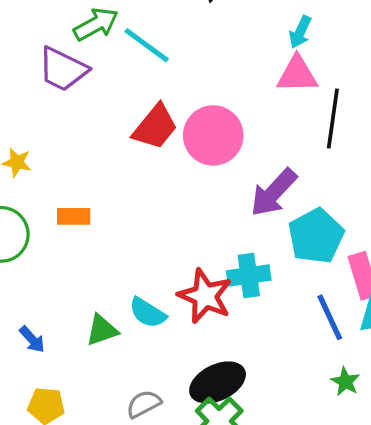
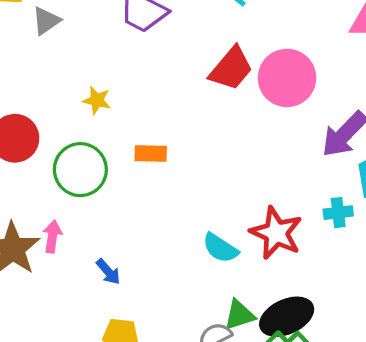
cyan cross: (249, 275) -> (338, 213), moved, size x0.7
green triangle: (102, 330) -> (239, 315), moved

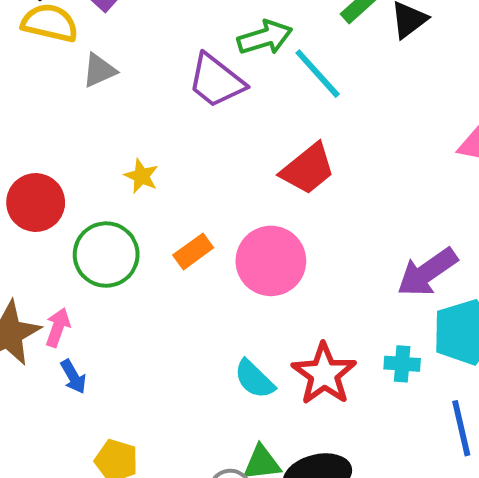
pink circle: (287, 78) -> (271, 261), moved
orange rectangle: (151, 154) -> (193, 251), turned -48
blue arrow: (108, 272) -> (73, 377), moved

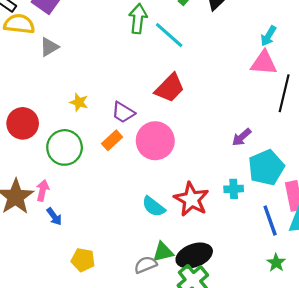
green arrow: (265, 37) -> (138, 19), turned -60
purple trapezoid: (216, 81) -> (123, 112), moved, size x0.7
purple arrow: (427, 272) -> (242, 137), size x0.6

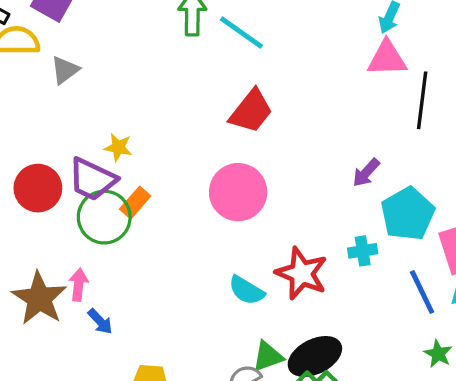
purple trapezoid: (123, 112) -> (92, 179), moved, size x1.4
orange rectangle: (112, 140) -> (135, 203), moved

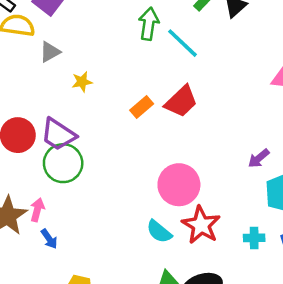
yellow star: (118, 147) -> (82, 82), moved, turned -30
pink circle: (238, 192) -> (179, 185), moved
orange rectangle: (135, 203) -> (142, 107), moved
cyan cross: (363, 251) -> (254, 238), moved

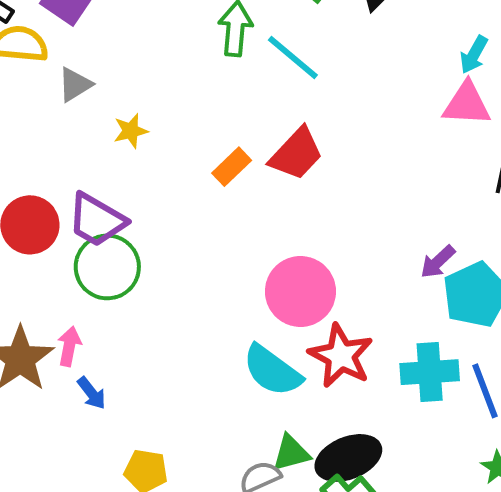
purple arrow: (259, 158) -> (438, 262), moved
cyan semicircle: (159, 232) -> (272, 371), size x1.4
cyan cross: (254, 238) -> (430, 372), size x1.6

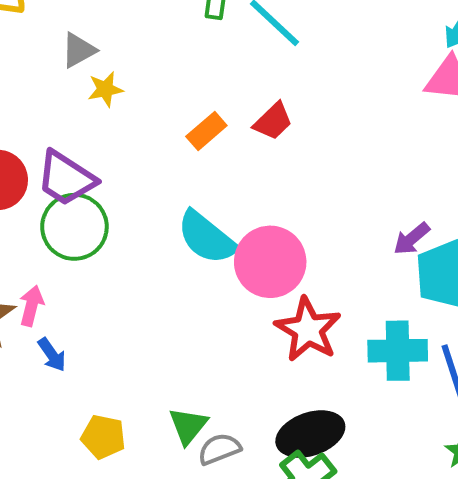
gray triangle: (75, 85) -> (79, 50), moved
red trapezoid: (296, 154) -> (273, 121), size x0.7
cyan semicircle: (272, 371) -> (207, 237), moved
green triangle: (291, 453) -> (188, 426), moved, turned -39

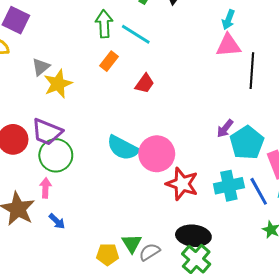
yellow star: (105, 89) -> (58, 84), size x1.6
orange rectangle: (206, 131) -> (109, 61), moved
pink arrow: (32, 306) -> (45, 188), moved
black ellipse: (310, 434) -> (193, 236), turned 36
yellow pentagon: (103, 437) -> (108, 254), moved

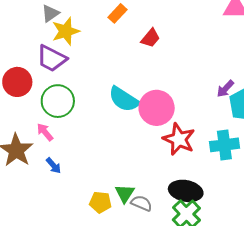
purple trapezoid: (47, 132) -> (52, 58), moved
pink arrow: (45, 188) -> (45, 132), turned -48
gray semicircle: (150, 252) -> (141, 203), turned 50

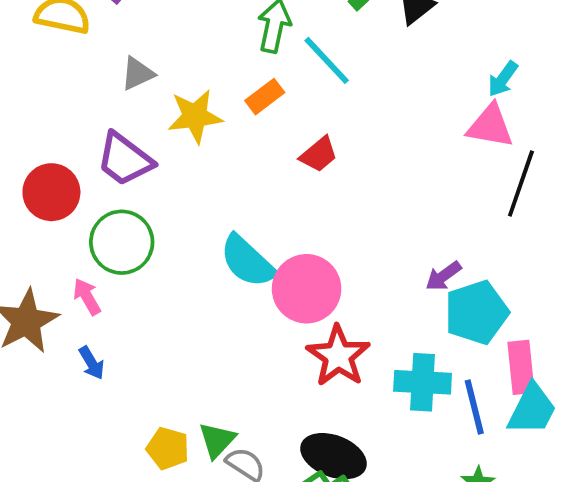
yellow star: (66, 31) -> (195, 116), moved

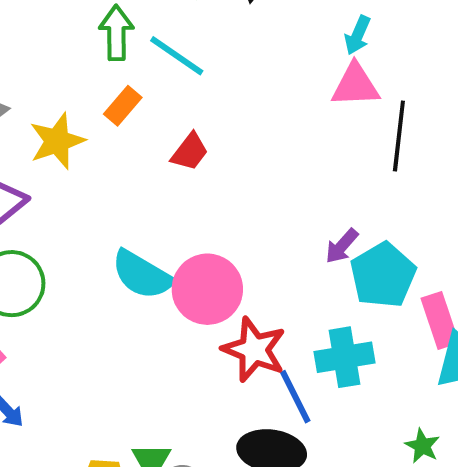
blue line: (474, 407) -> (295, 397), moved

